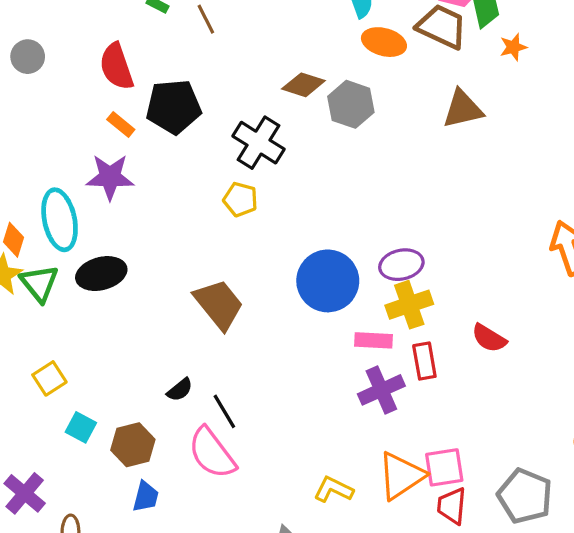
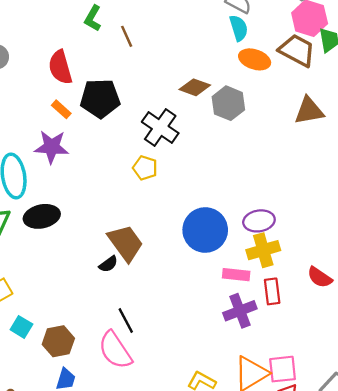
black semicircle: (180, 390) -> (108, 264), moved

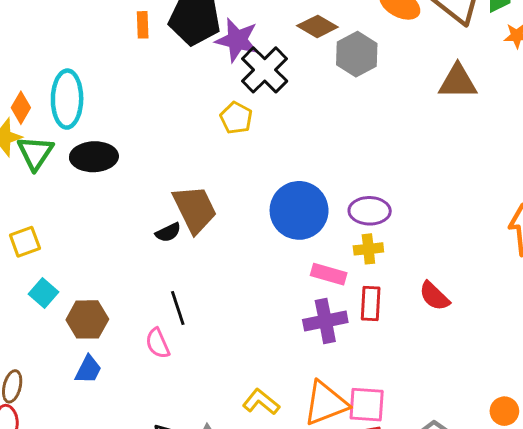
orange rectangle: (61, 109) -> (143, 25), turned 36
purple star: (52, 147) -> (237, 40), moved
yellow cross: (263, 250) -> (368, 249), size x0.7
pink semicircle: (115, 350) -> (158, 343), size x0.6

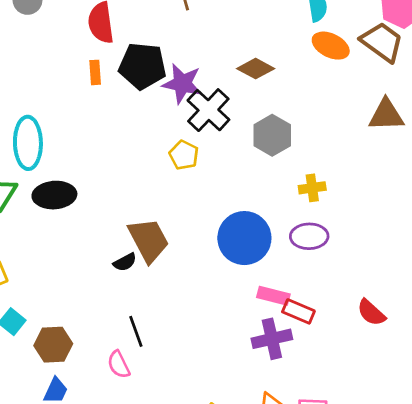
gray hexagon: (357, 54) -> (272, 135), moved
yellow cross: (368, 249) -> (312, 188), moved
red rectangle: (371, 304) -> (298, 311), moved, turned -68

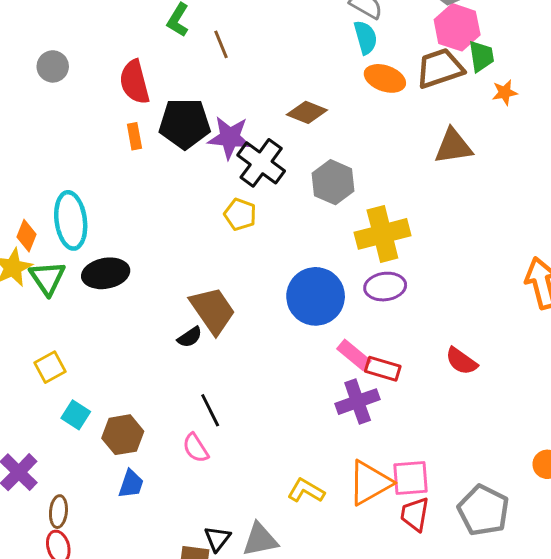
brown trapezoid: (382, 42) -> (440, 68), turned -48
yellow cross: (312, 188) -> (382, 234), size x1.8
pink rectangle: (273, 296) -> (354, 355), turned 32

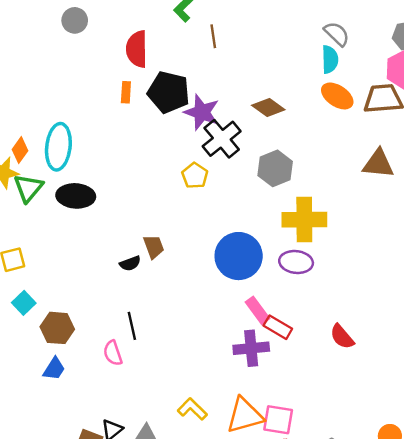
brown trapezoid: (213, 310) -> (154, 247), size x0.6

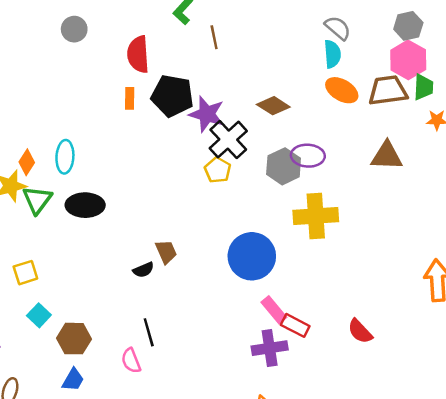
cyan ellipse: (58, 147) -> (65, 157), size x0.7
yellow pentagon: (195, 176) -> (218, 170), moved
purple ellipse: (296, 262) -> (308, 156), moved

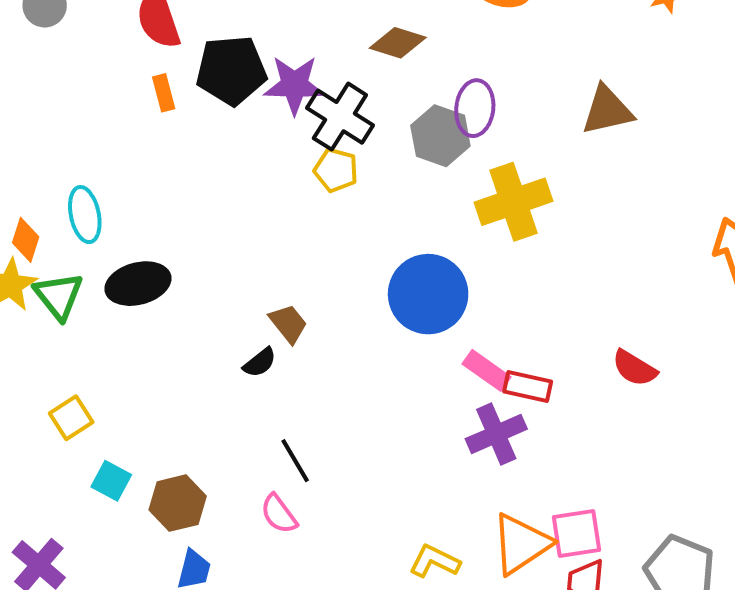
purple ellipse: (308, 156) -> (475, 108), turned -72
brown triangle: (387, 156) -> (607, 110), moved

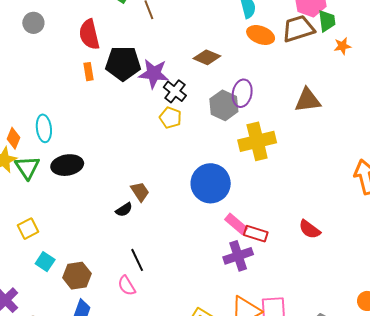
black cross: (340, 117) -> (175, 91), size x0.7

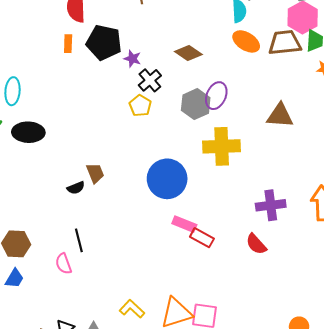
purple star: (154, 74) -> (132, 59), size x0.6
pink rectangle: (236, 224) -> (184, 224), turned -30
purple cross: (238, 256) -> (271, 205), moved

